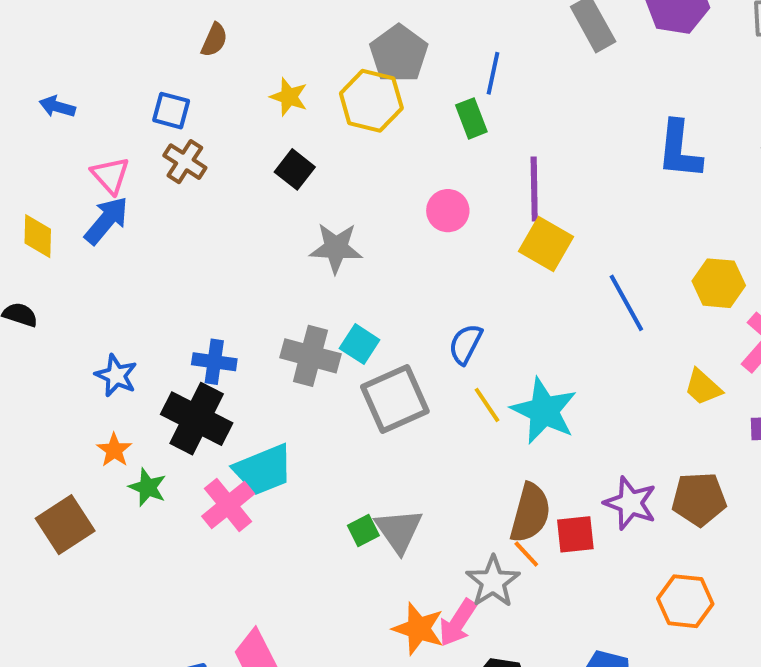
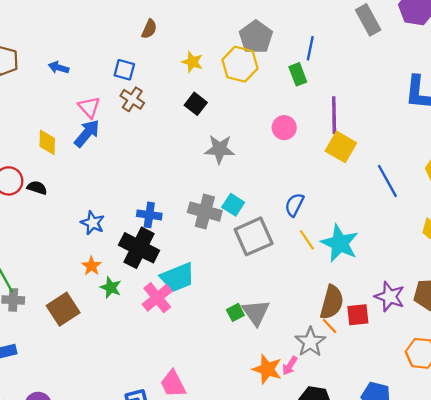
pink arrow: (458, 623) -> (290, 366), size x0.7

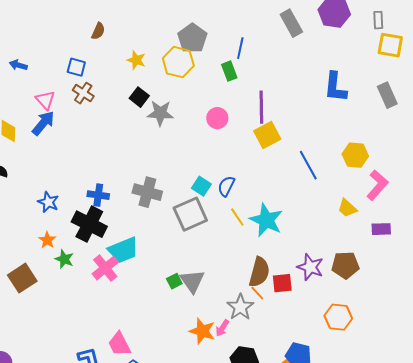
yellow square: (341, 147) -> (267, 135), turned 32
gray star: (220, 149) -> (160, 113), moved
cyan square: (233, 205) -> (201, 186), moved

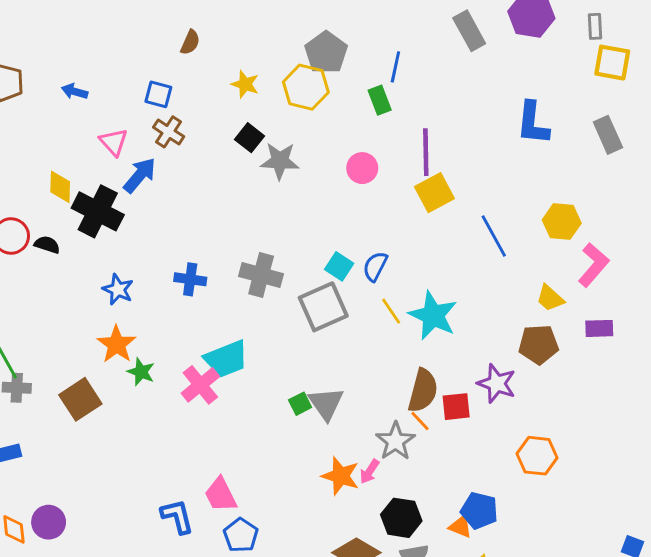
blue arrow: (43, 123) -> (140, 175), moved
black cross: (89, 224) -> (98, 211), moved
orange star: (47, 240) -> (117, 344), size x1.5
brown pentagon: (345, 265) -> (539, 344), moved

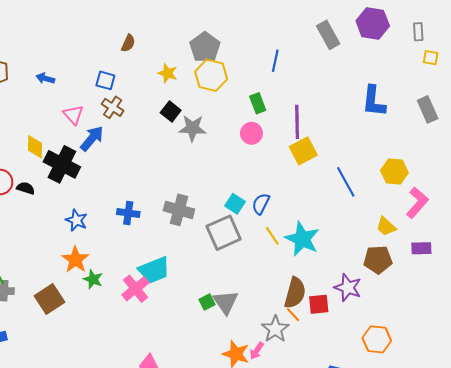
gray pentagon: (326, 52) -> (205, 47), moved
yellow square: (612, 63) -> (431, 58), size x0.6
green rectangle: (380, 100) -> (258, 103), moved

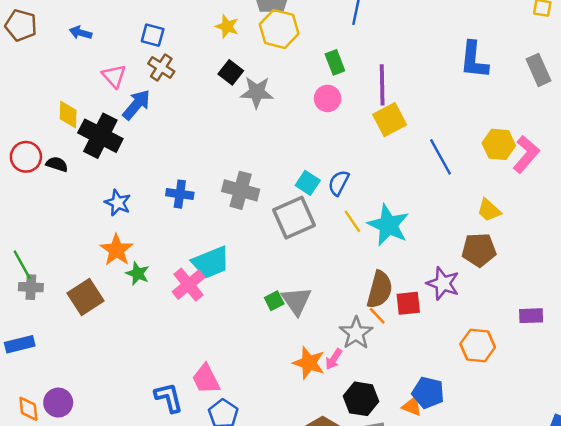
pink L-shape: (417, 203) -> (526, 154), moved
purple rectangle: (421, 248) -> (531, 316), moved

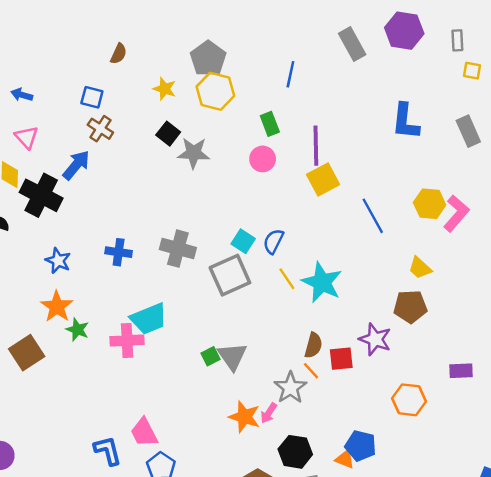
pink triangle: (114, 76) -> (27, 137), moved
pink cross: (189, 285) -> (127, 340), turned 36
brown semicircle: (380, 290) -> (313, 345), size x0.7

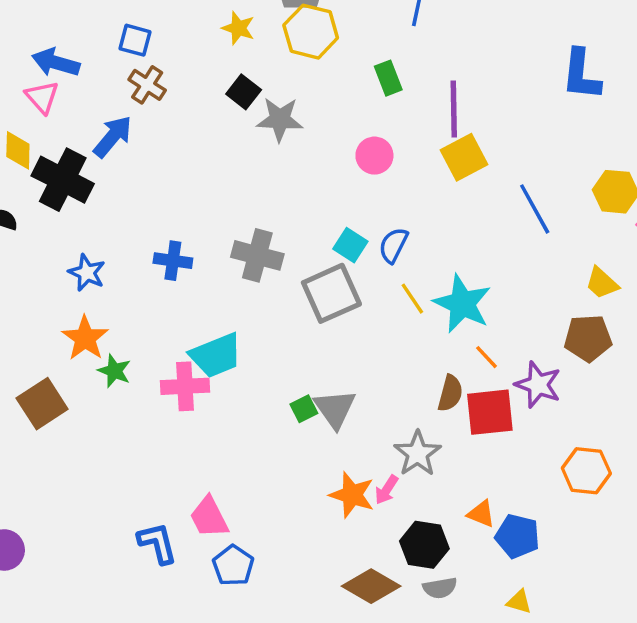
blue arrow: (22, 95) -> (56, 63), moved, size x1.5
pink circle: (263, 159) -> (374, 156), moved
red square: (341, 359) -> (490, 412), size x1.4
orange line: (311, 371) -> (486, 357), moved
orange triangle: (345, 459) -> (481, 514), moved

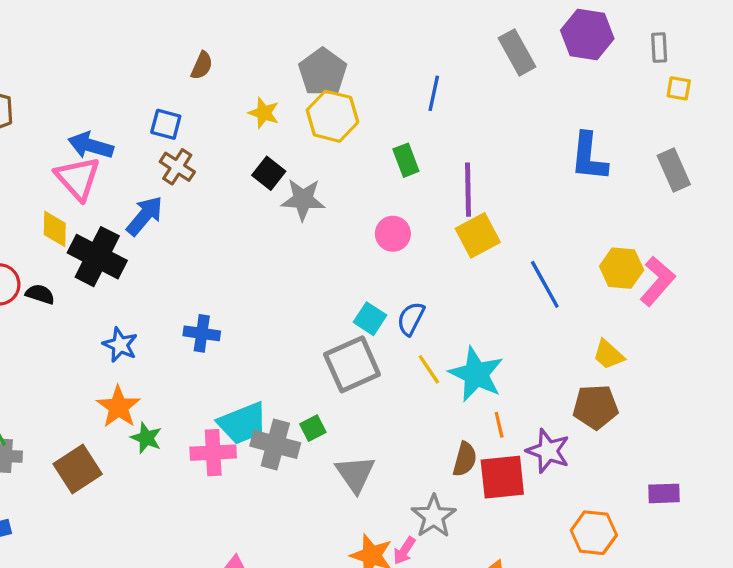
pink triangle: (42, 97) -> (78, 178), size x1.4
gray cross: (257, 255) -> (275, 444), moved
orange line: (486, 357) -> (499, 425), turned 30
green square: (304, 409) -> (313, 428), moved

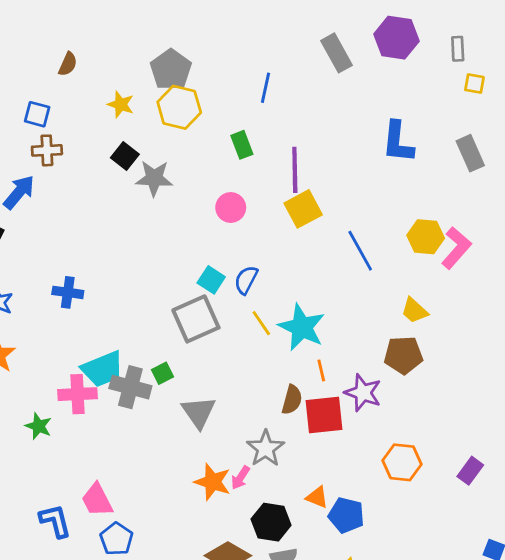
brown cross: (177, 167) -> (47, 150), turned -36
green star: (146, 438) -> (39, 426), moved
purple rectangle: (664, 493) -> (470, 471), moved, turned -52

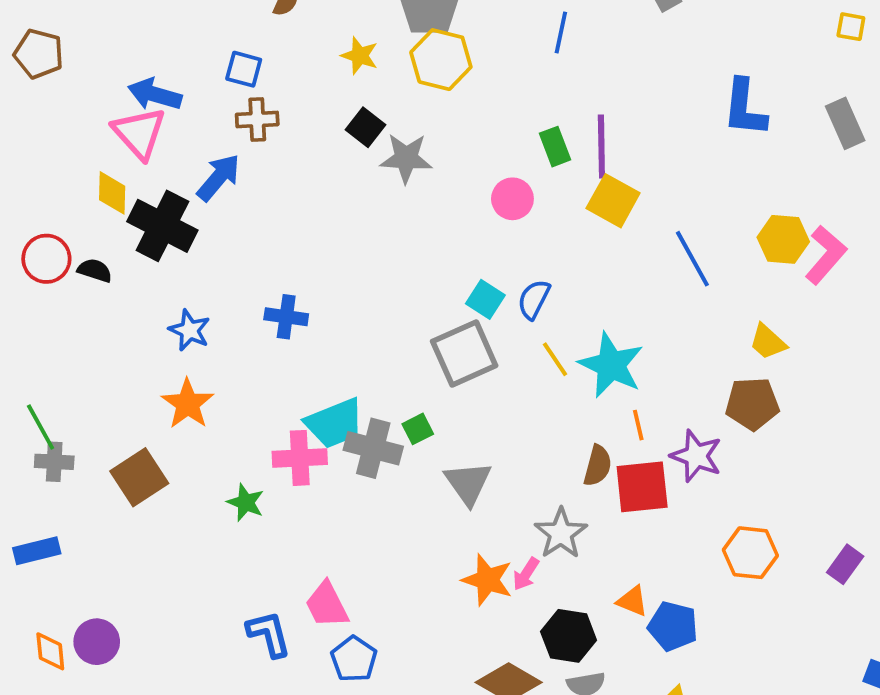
green rectangle: (242, 145) -> (555, 147), moved
yellow square: (303, 209) -> (613, 201), turned -33

